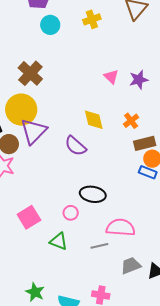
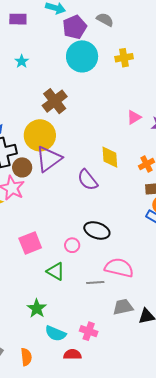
cyan circle: (50, 25) -> (82, 56), size x1.6
pink triangle: (111, 77) -> (134, 117), turned 35
green star: (35, 292) -> (37, 308), moved

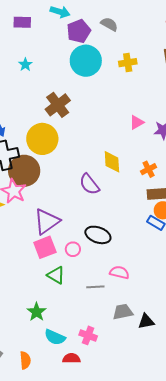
purple triangle: (49, 159) -> (47, 221), moved
brown circle: (22, 167) -> (24, 171), size x1.6
pink square: (30, 243) -> (45, 247), moved
pink semicircle: (119, 268) -> (119, 272), size x0.7

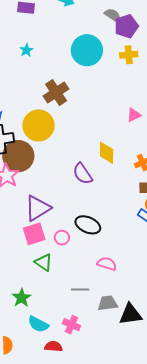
purple pentagon: (79, 31) -> (126, 26), moved
gray line: (95, 287) -> (80, 289), moved
black triangle: (146, 321) -> (130, 314), size x1.4

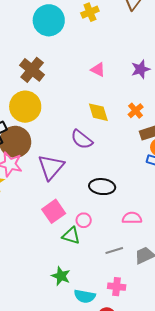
pink triangle: (134, 115) -> (98, 70), moved, turned -49
purple triangle: (38, 208) -> (51, 167), moved
pink circle: (62, 238) -> (84, 220), moved

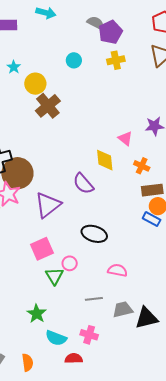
cyan circle: (49, 20) -> (74, 60), size x0.5
pink triangle: (98, 70) -> (125, 138), moved
yellow circle: (25, 107) -> (35, 84), moved, size x0.7
orange cross: (136, 111) -> (142, 166), turned -35
green triangle: (71, 236) -> (54, 276), turned 30

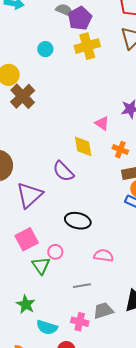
yellow cross: (116, 60) -> (87, 46), size x1.4
gray trapezoid: (123, 309) -> (103, 311), moved

